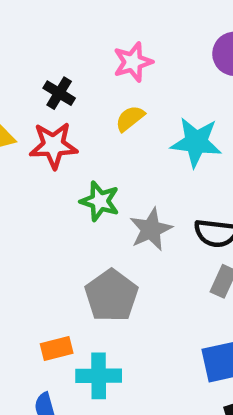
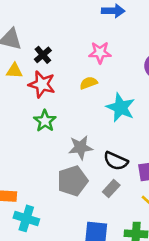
black cross: (59, 93) -> (43, 55), moved
green star: (100, 201) -> (45, 121), moved
gray pentagon: (111, 296) -> (72, 181), moved

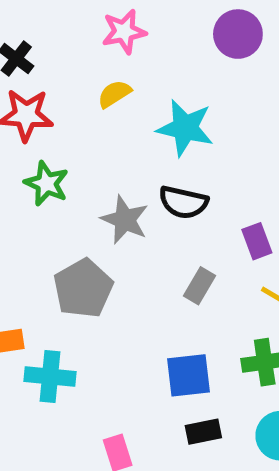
gray star: (81, 147) -> (125, 220), turned -30
black semicircle: (116, 161) -> (183, 202), moved
gray pentagon: (72, 181) -> (83, 288), moved

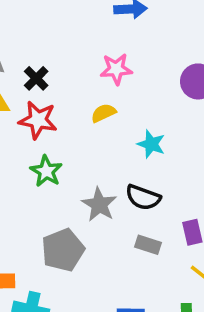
cyan star: (185, 128) -> (151, 144), size x0.7
gray rectangle: (199, 286) -> (148, 245), moved, turned 70

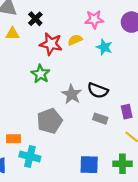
pink star: (116, 69) -> (94, 19), moved
red star: (38, 120) -> (51, 44), moved
cyan star: (151, 144) -> (104, 47), moved

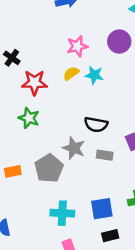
yellow semicircle: (75, 40) -> (71, 73), moved
gray star: (72, 94) -> (74, 148), moved
orange rectangle: (13, 139) -> (13, 171), moved
cyan cross: (30, 156) -> (62, 213), moved

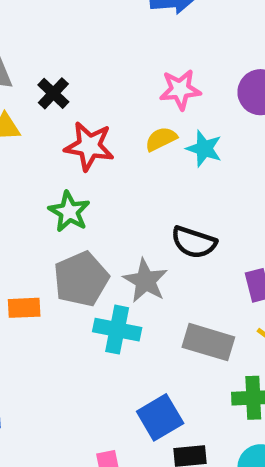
gray rectangle: (105, 155) -> (208, 342), moved, size x1.5
gray pentagon: (49, 168) -> (81, 279), moved
blue square: (102, 209) -> (160, 417), moved, turned -30
cyan cross: (62, 213) -> (117, 330), moved

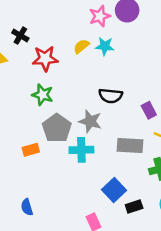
pink star: (180, 90) -> (100, 16), moved

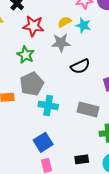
black semicircle: (111, 96) -> (80, 66), turned -42
gray star: (90, 121) -> (61, 43), moved, turned -30
blue square: (114, 190) -> (43, 142), moved

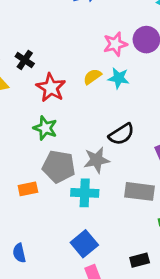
red star: (33, 26) -> (51, 88), turned 30
gray star: (61, 43) -> (97, 160), moved
gray pentagon: (32, 84) -> (59, 167), turned -30

